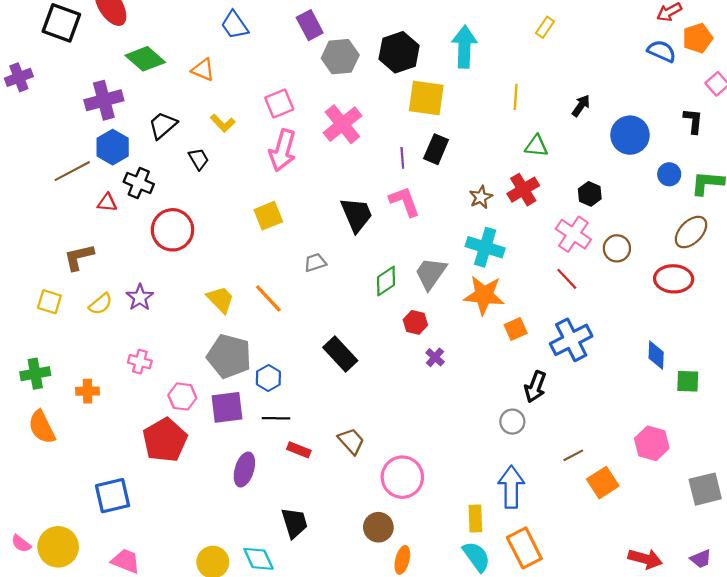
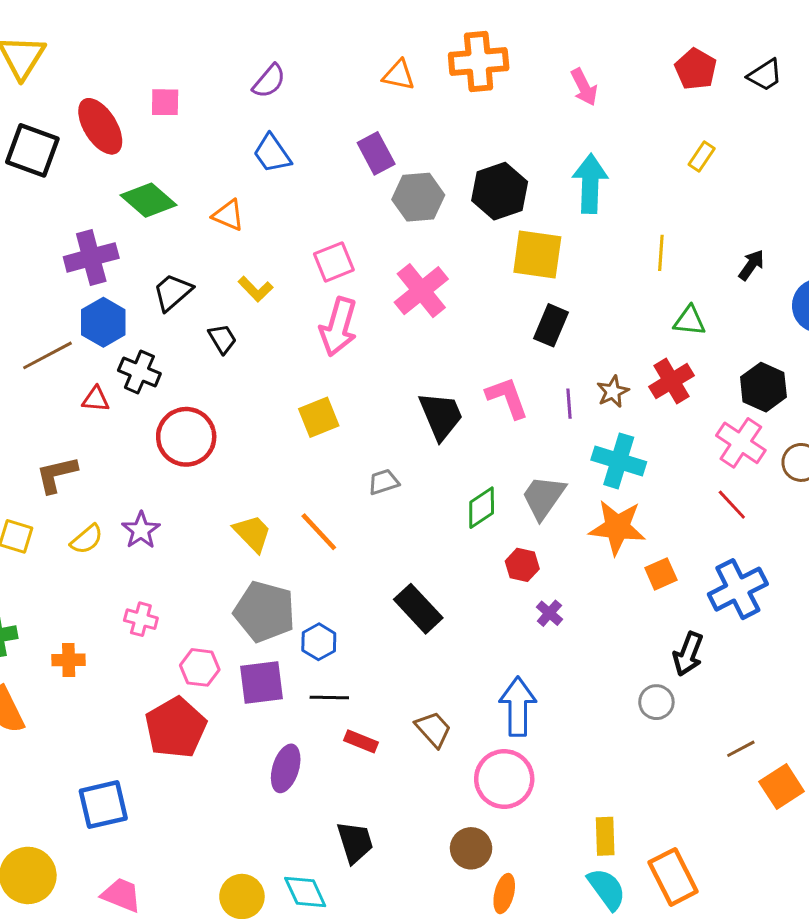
purple line: (402, 158) -> (569, 404), moved
black hexagon: (590, 194) -> (763, 387), size x1.4
blue arrow: (511, 487) -> (518, 707), moved

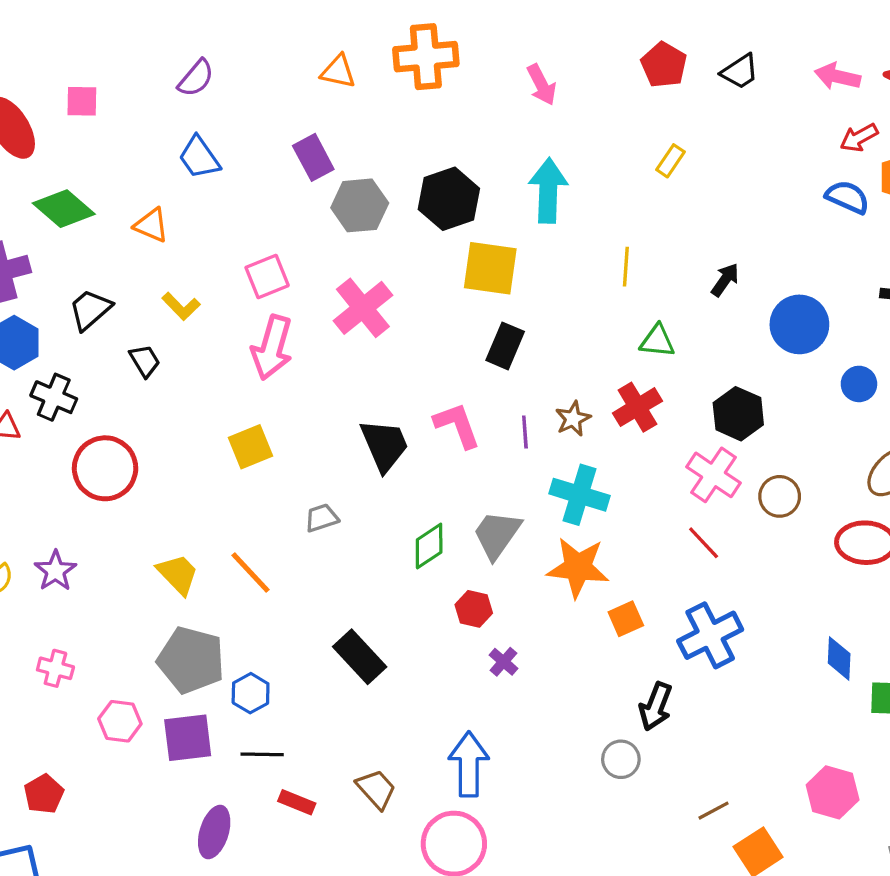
red pentagon: (176, 728) -> (44, 794), moved, size x0.6

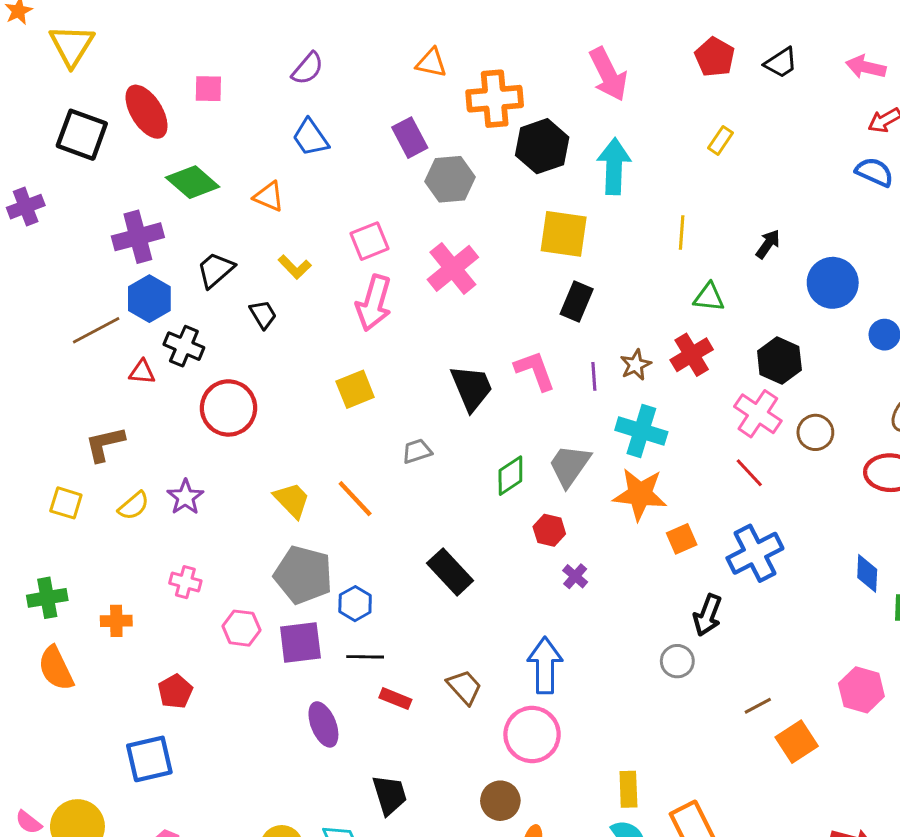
orange cross: (426, 57) -> (495, 99), moved
pink arrow: (542, 85) -> (608, 74), size x1.5
black hexagon: (449, 199) -> (542, 146), moved
purple ellipse: (214, 832) -> (323, 724), turned -39

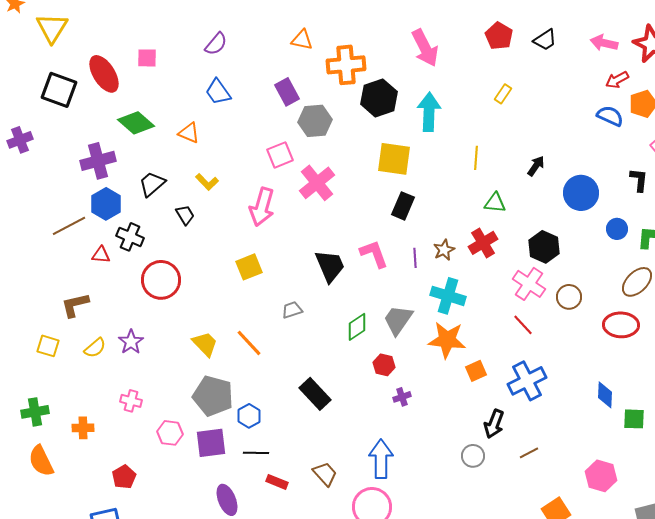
pink square: (369, 241) -> (280, 155), moved
purple cross: (575, 576) -> (402, 397), turned 30
brown line: (758, 706) -> (529, 453), moved

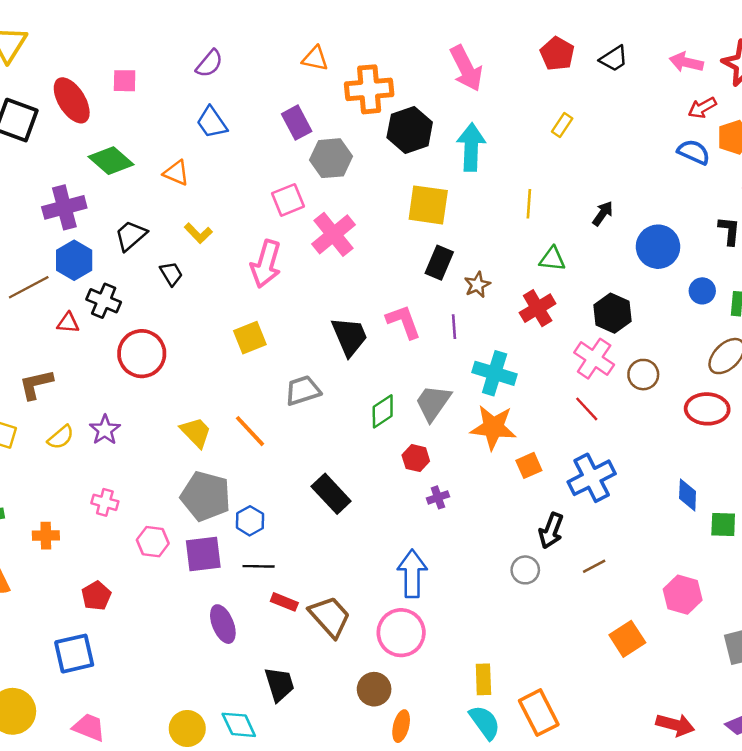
brown star: (444, 250) -> (477, 285), moved
gray trapezoid: (292, 310) -> (303, 390), size x1.4
brown trapezoid: (325, 474) -> (330, 617), moved, size x1.4

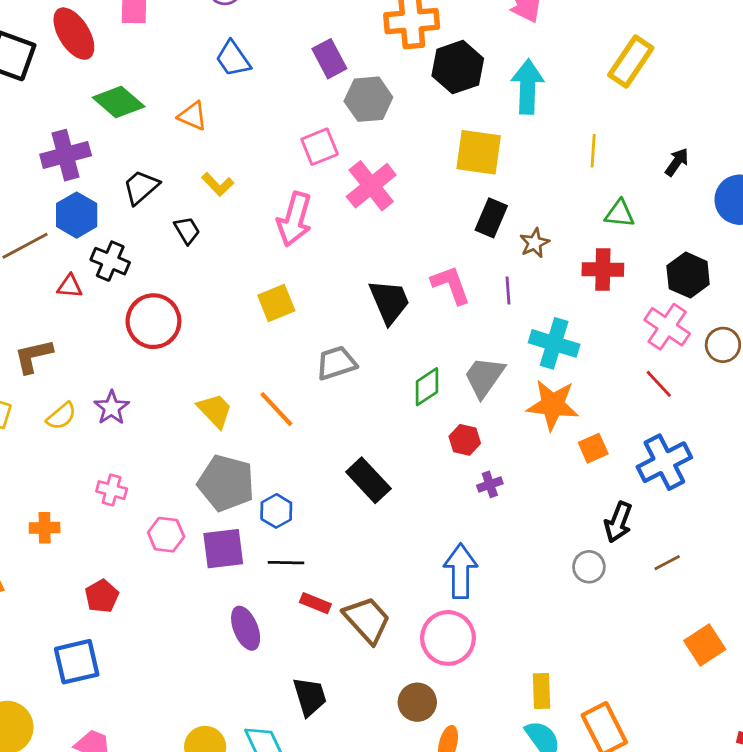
yellow rectangle: (562, 125) -> (631, 62), size x1.8
red cross: (538, 308) -> (603, 269), turned 32

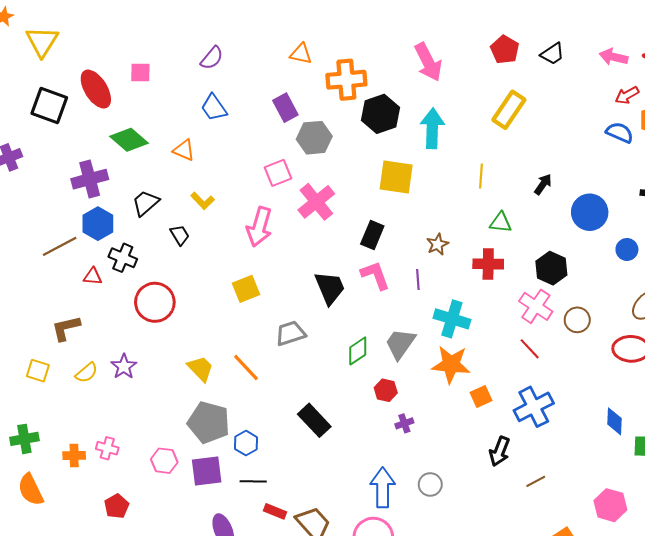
black rectangle: (491, 218) -> (372, 235), moved
pink cross: (112, 490) -> (107, 448), moved
gray circle: (589, 567) -> (430, 484), moved

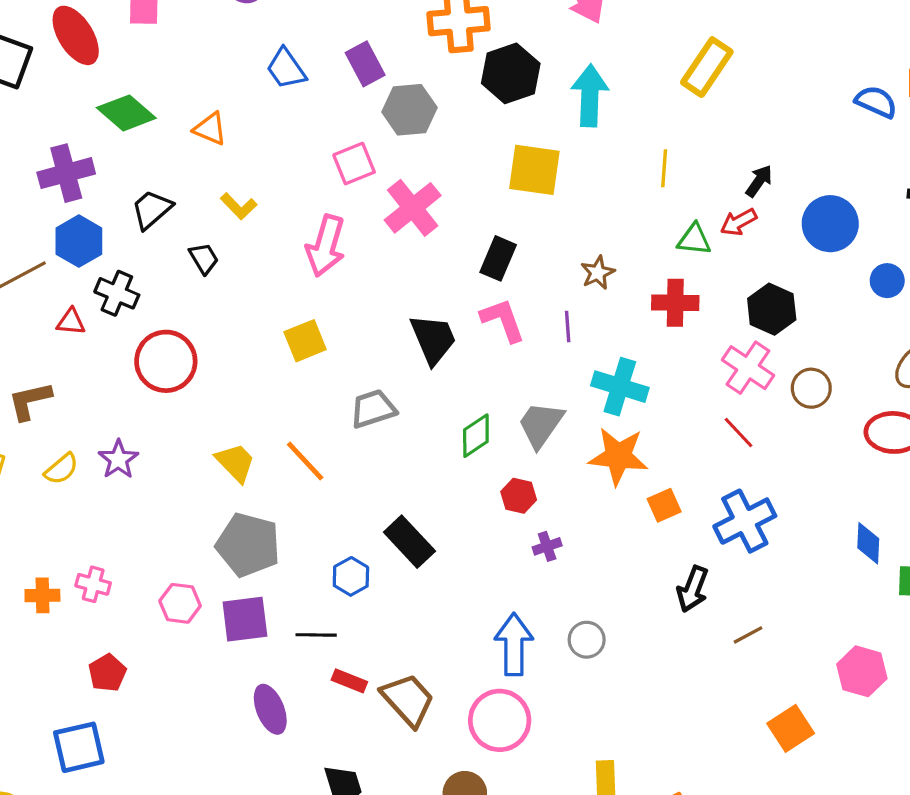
red arrow: (627, 95) -> (738, 222), moved
blue trapezoid: (214, 108) -> (286, 69), moved
blue hexagon: (246, 443) -> (351, 576), moved

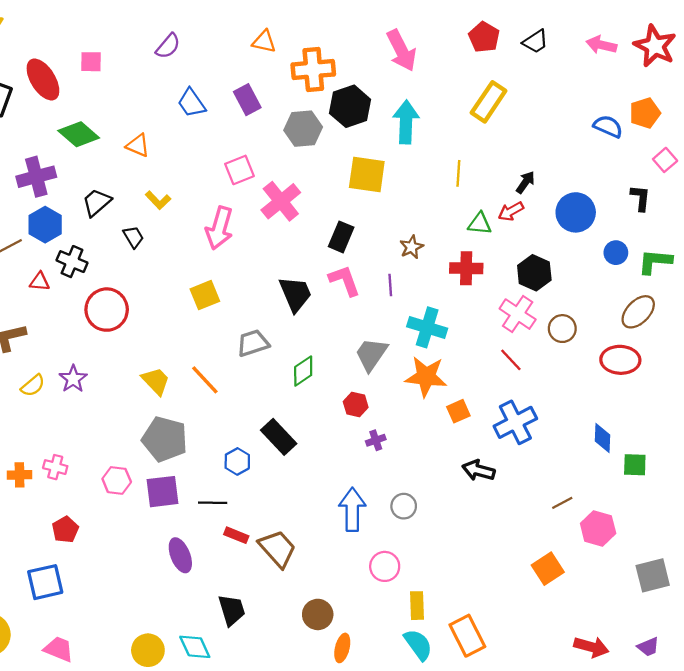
gray hexagon: (409, 110) -> (303, 129), moved
green diamond: (476, 436) -> (303, 371), moved
black arrow: (693, 589) -> (479, 470), turned 84
brown line: (748, 635) -> (562, 503), moved
pink circle: (500, 720) -> (385, 566), moved, size x0.7

